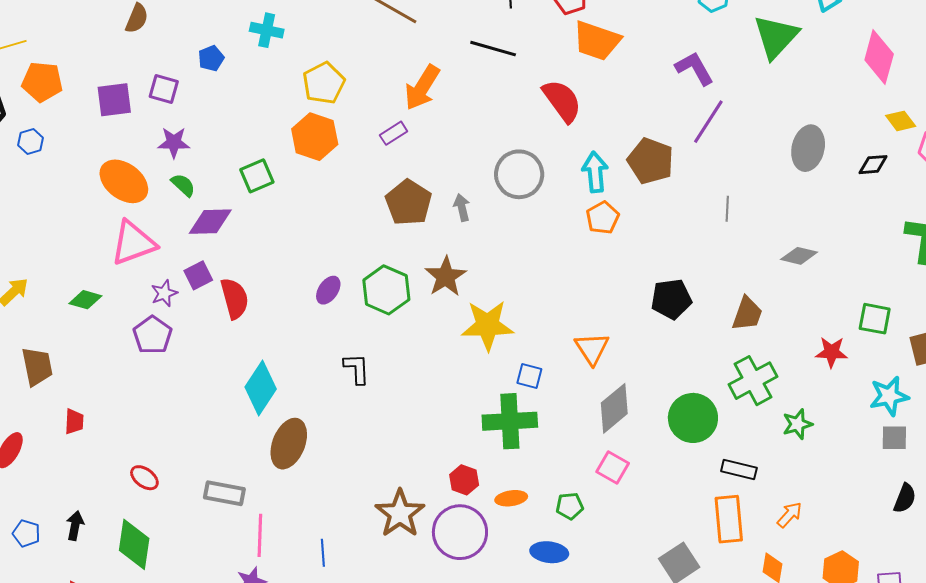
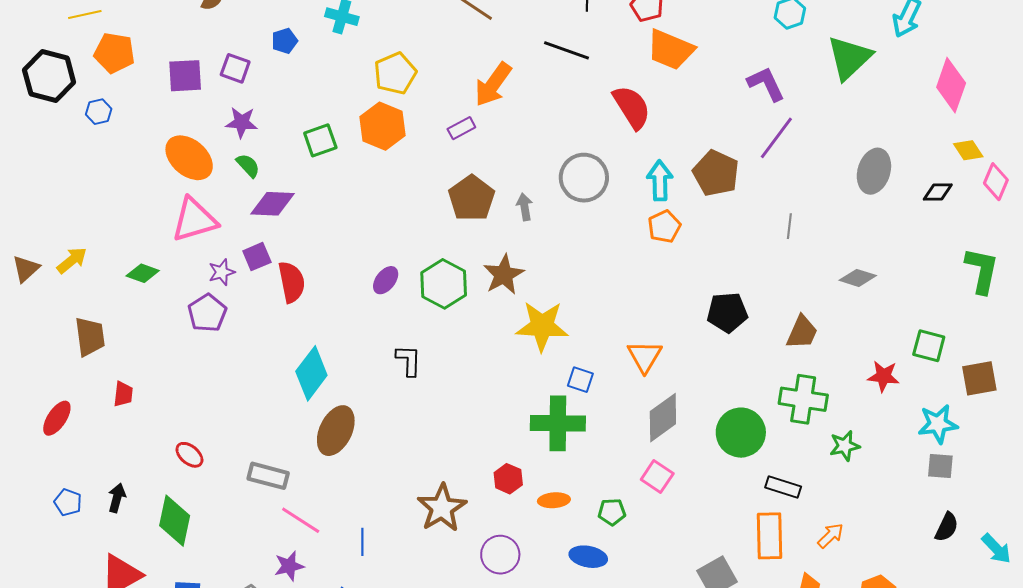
green square: (257, 176) -> (320, 140), moved
green cross: (753, 381) -> (803, 399), turned 33
purple circle: (460, 532) -> (500, 555), moved, size x0.7
pink line: (260, 535) -> (301, 520), turned -63

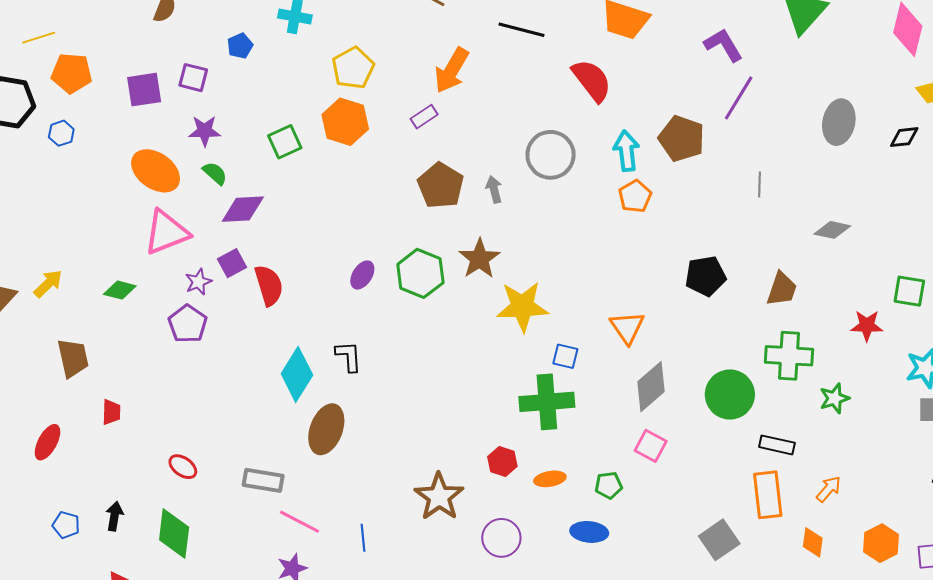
black L-shape: (409, 360) -> (349, 356), moved

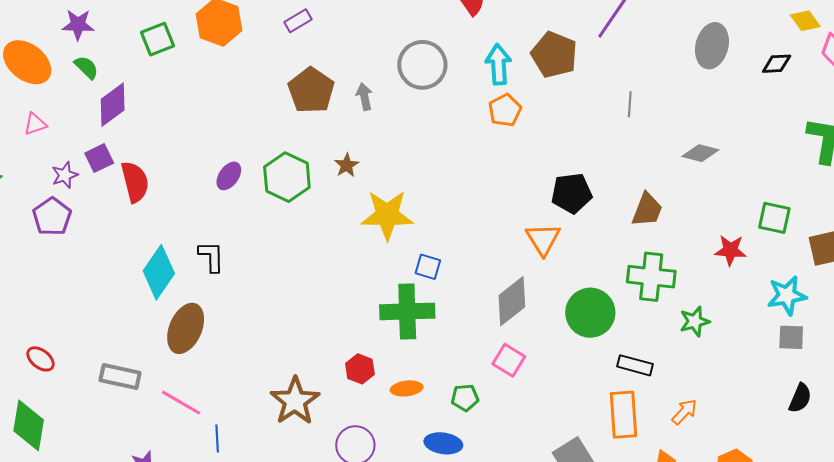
purple diamond: (243, 209) -> (113, 105), turned -36
pink triangle: (166, 232) -> (35, 124), size x0.5
brown star: (479, 259) -> (347, 165), size x0.6
orange triangle: (627, 327) -> (543, 239), moved
pink line: (300, 522) -> (181, 403), moved

